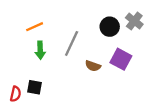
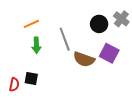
gray line: (72, 43) -> (65, 39), turned -45
brown semicircle: (93, 66) -> (84, 59), size x1.5

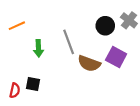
orange line: (31, 24) -> (17, 26), moved

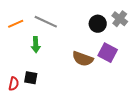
gray line: (69, 42) -> (46, 22), moved, turned -45

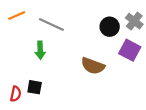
orange line: (16, 24) -> (17, 15), moved
purple square: (108, 53) -> (130, 50), moved

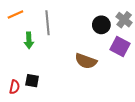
gray line: (51, 24) -> (48, 23), turned 60
green arrow: (40, 50) -> (29, 40), moved

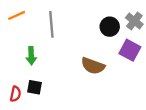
green arrow: (29, 40) -> (31, 56), moved

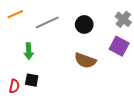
gray line: (51, 24) -> (47, 22), turned 70
black circle: (110, 27) -> (84, 24), moved

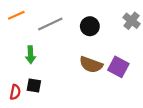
purple square: (119, 46) -> (118, 67), moved

